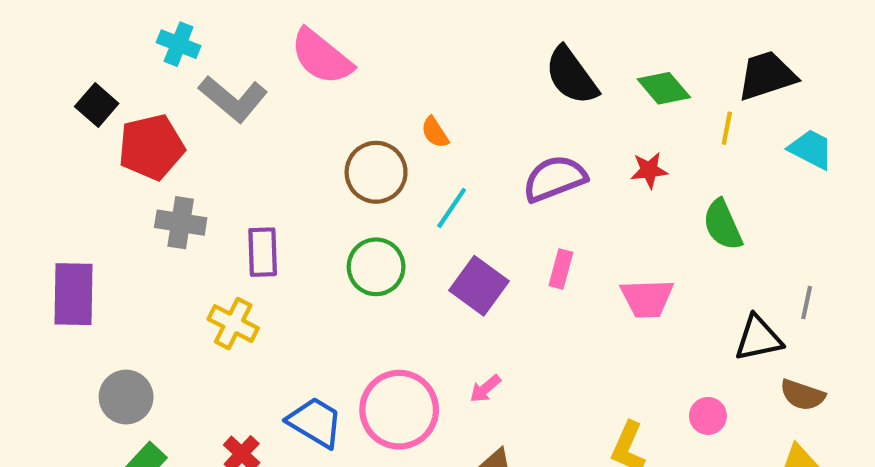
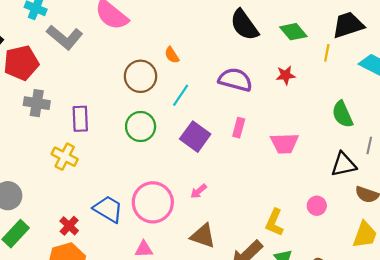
purple semicircle: (555, 179) -> (235, 80), turned 36
green semicircle: (723, 225) -> (342, 114), moved

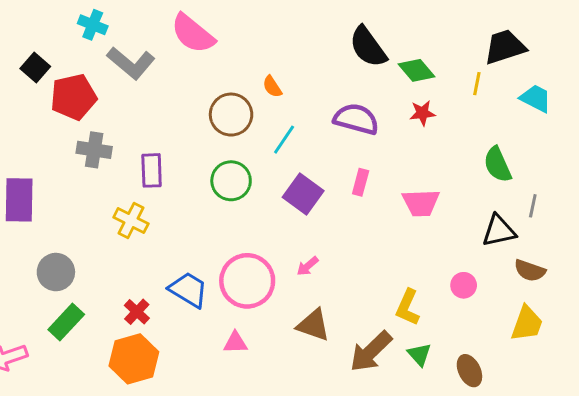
green diamond: (293, 32) -> (416, 70), moved

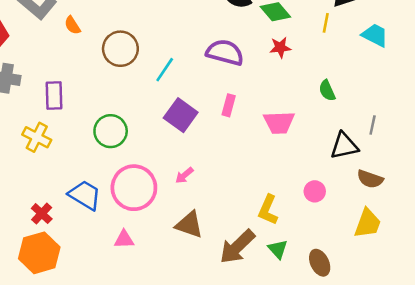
orange semicircle: (272, 87) -> (72, 25), moved
green semicircle: (497, 165) -> (327, 91), moved, size x0.7
green circle: (231, 181) -> (111, 131), moved

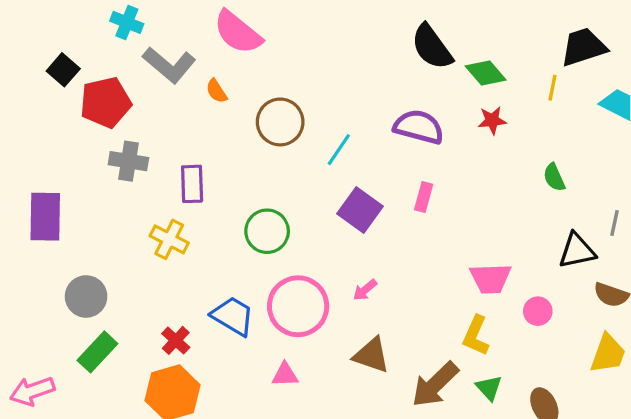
pink trapezoid: (279, 123) -> (491, 279), moved

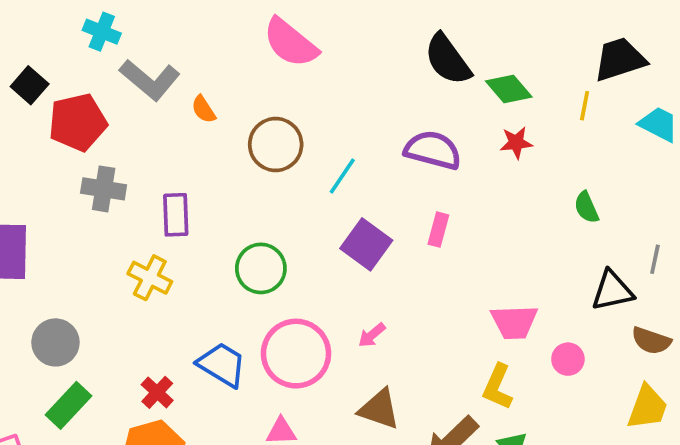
pink semicircle: (238, 32) -> (290, 43), moved

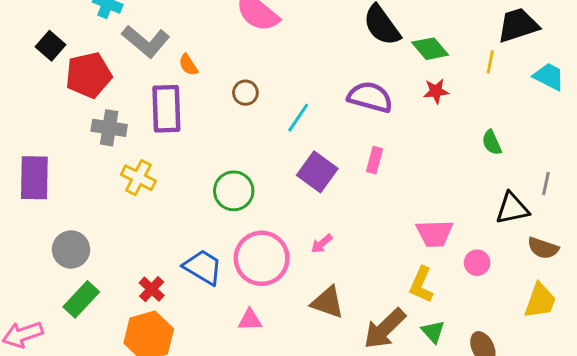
brown circle: (276, 144) -> (245, 93), size x0.6
purple rectangle: (176, 215) -> (166, 109), moved, size x1.4
yellow cross: (150, 278) -> (138, 178), moved

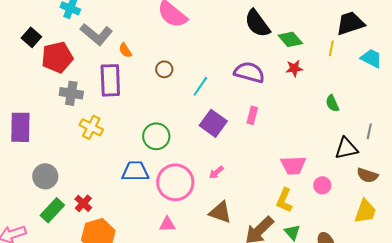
blue trapezoid: (203, 267) -> (135, 171), moved, turned -32
red cross: (152, 289) -> (83, 203), moved

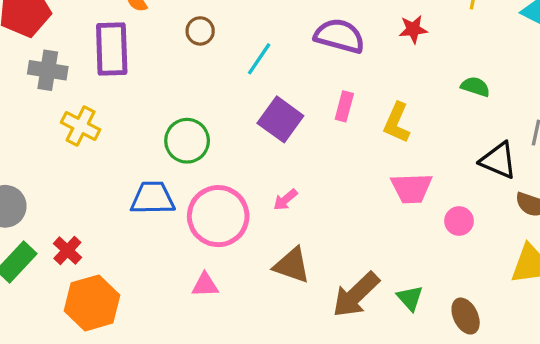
green semicircle: (332, 103) -> (475, 87), turned 132
black triangle: (346, 148) -> (498, 160), turned 35
yellow L-shape: (284, 200) -> (397, 123), moved

